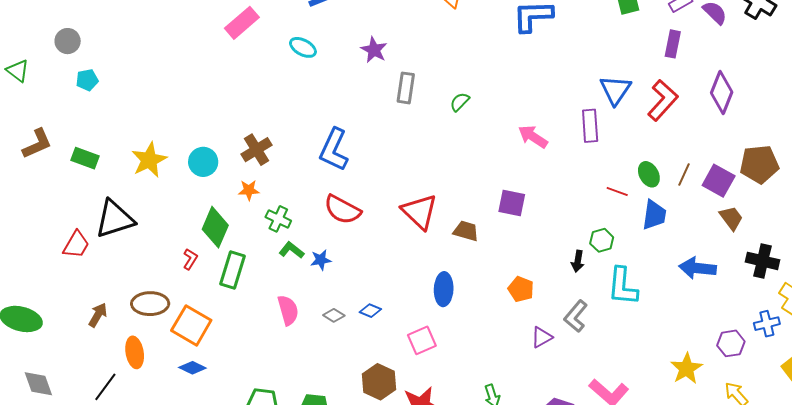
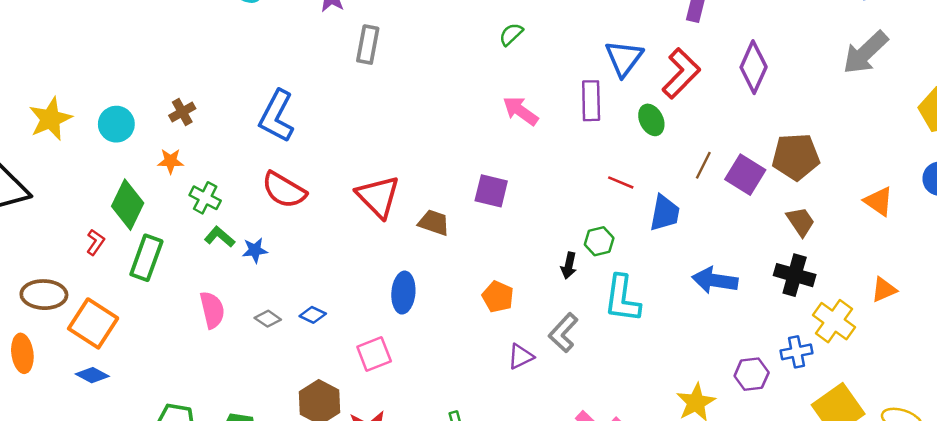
green semicircle: (460, 102) -> (511, 34), moved
brown cross: (256, 150) -> (182, 112), size x0.7
green ellipse: (649, 174) -> (651, 120), moved
brown trapezoid: (731, 218) -> (801, 222), moved

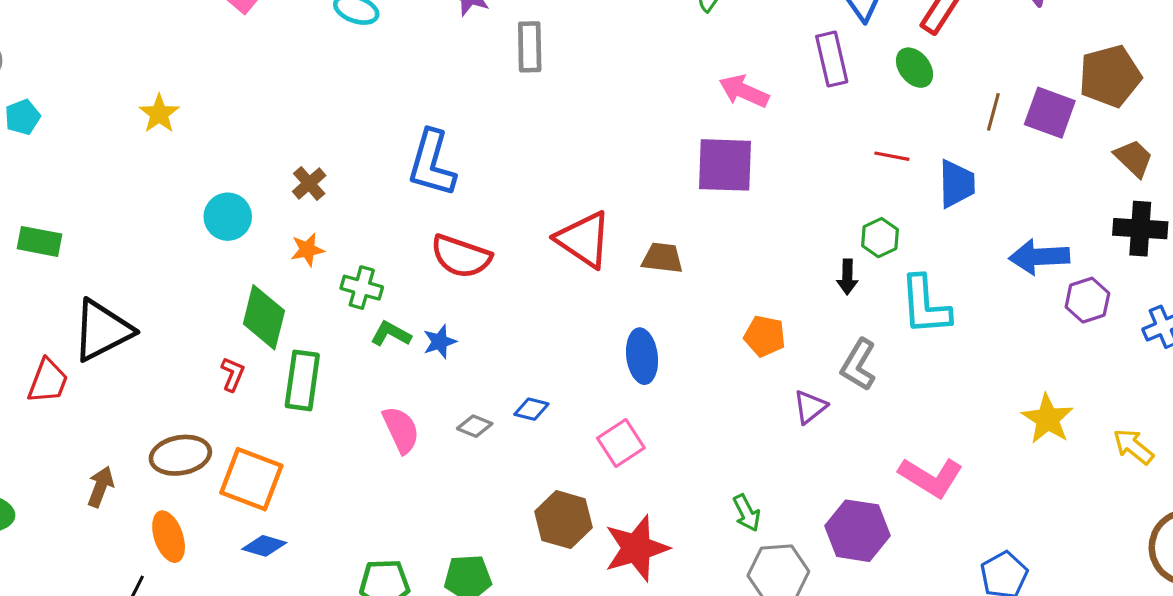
yellow star: (50, 119) -> (159, 114), moved, size x0.7
purple square: (491, 191) -> (725, 165), moved, size x1.4
purple hexagon: (752, 374) -> (1087, 300), moved

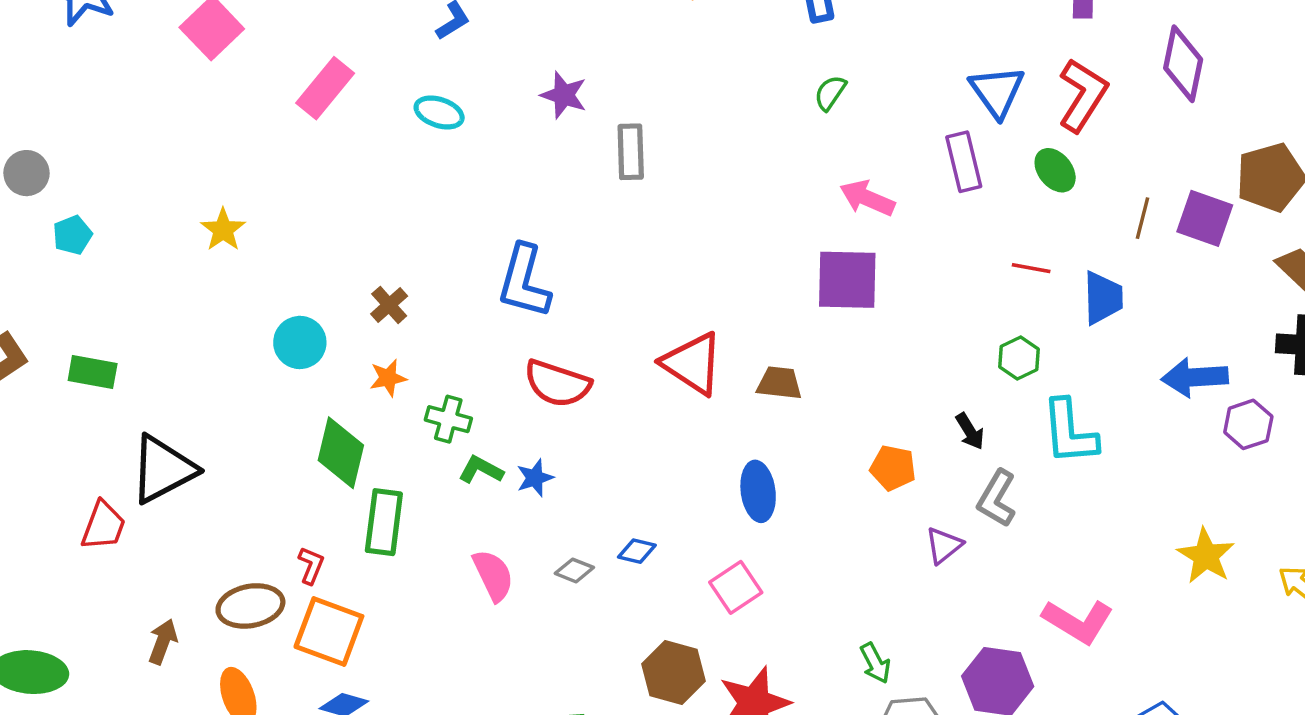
black arrow: (847, 277) -> (970, 431), moved, turned -32
red L-shape: (233, 374) -> (311, 565), moved

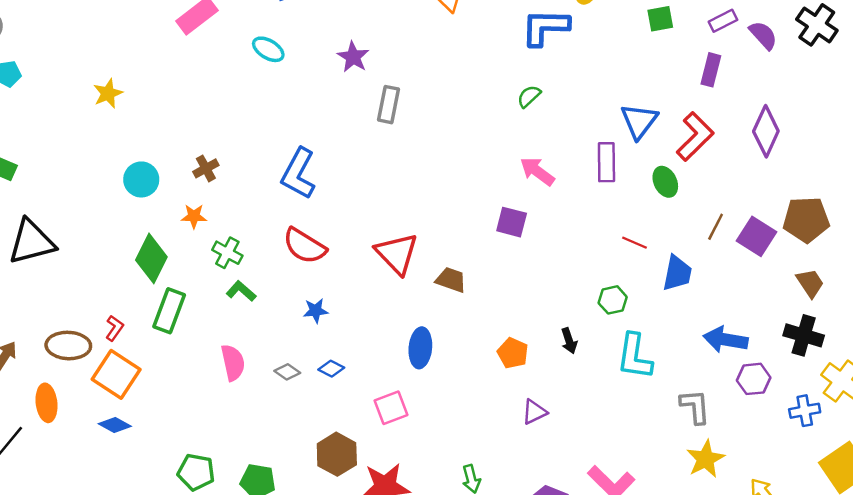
purple square: (847, 280) -> (512, 222), size x0.7
blue star: (535, 478) -> (316, 311), moved
gray L-shape: (997, 498) -> (695, 407), moved, turned 132

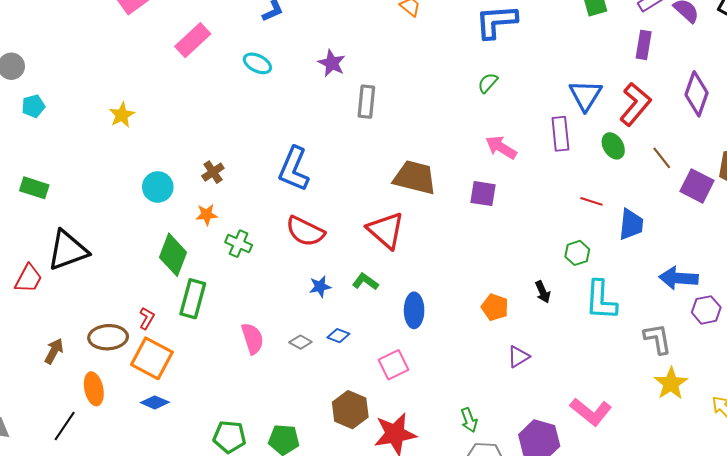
brown line: (716, 227) -> (662, 158), moved, turned -60
brown trapezoid: (451, 280) -> (415, 177), moved, size x1.6
green L-shape: (241, 291) -> (365, 282), moved

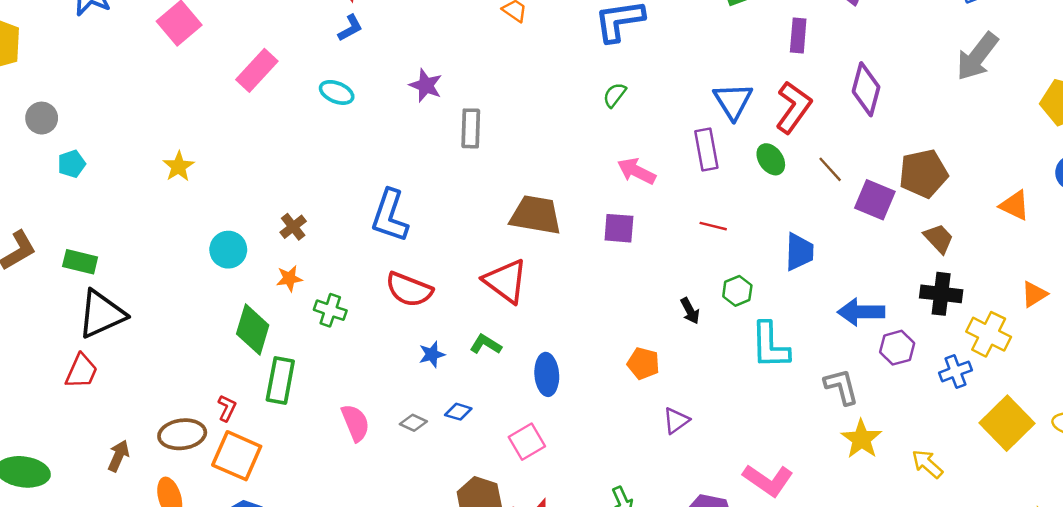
red line: (591, 201) -> (713, 226), moved
black triangle: (68, 250) -> (101, 314), moved
black arrow: (543, 292) -> (690, 311), moved

